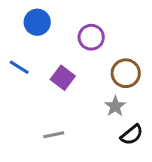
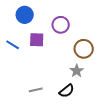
purple square: (63, 78) -> (37, 40), moved, turned -35
black semicircle: (132, 135) -> (67, 91), moved

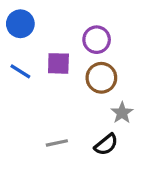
blue circle: (25, 15) -> (20, 24), moved
brown circle: (84, 49) -> (101, 78), moved

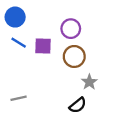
blue line: (20, 71) -> (19, 43), moved
gray line: (57, 143) -> (19, 98), moved

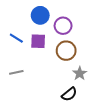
blue circle: (15, 17) -> (40, 15), moved
gray line: (19, 98) -> (16, 72), moved

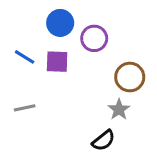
brown circle: (66, 51) -> (130, 77), moved

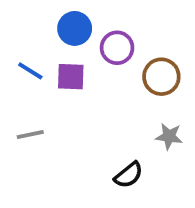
brown circle: (130, 77) -> (161, 77), moved
gray star: (119, 110) -> (169, 136), moved, turned -30

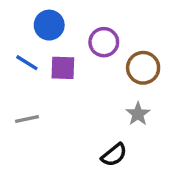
blue circle: (75, 28) -> (49, 25), moved
gray star: (169, 136) -> (138, 114), moved, turned 30

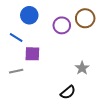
purple square: (63, 68) -> (32, 54), moved
brown circle: (143, 68) -> (85, 18), moved

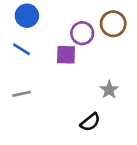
blue circle: (29, 15) -> (27, 16), moved
purple square: (32, 54) -> (66, 55), moved

